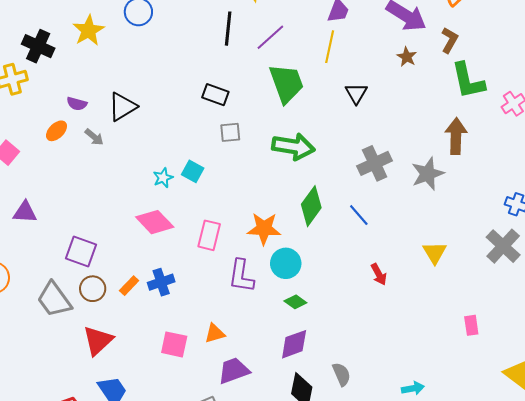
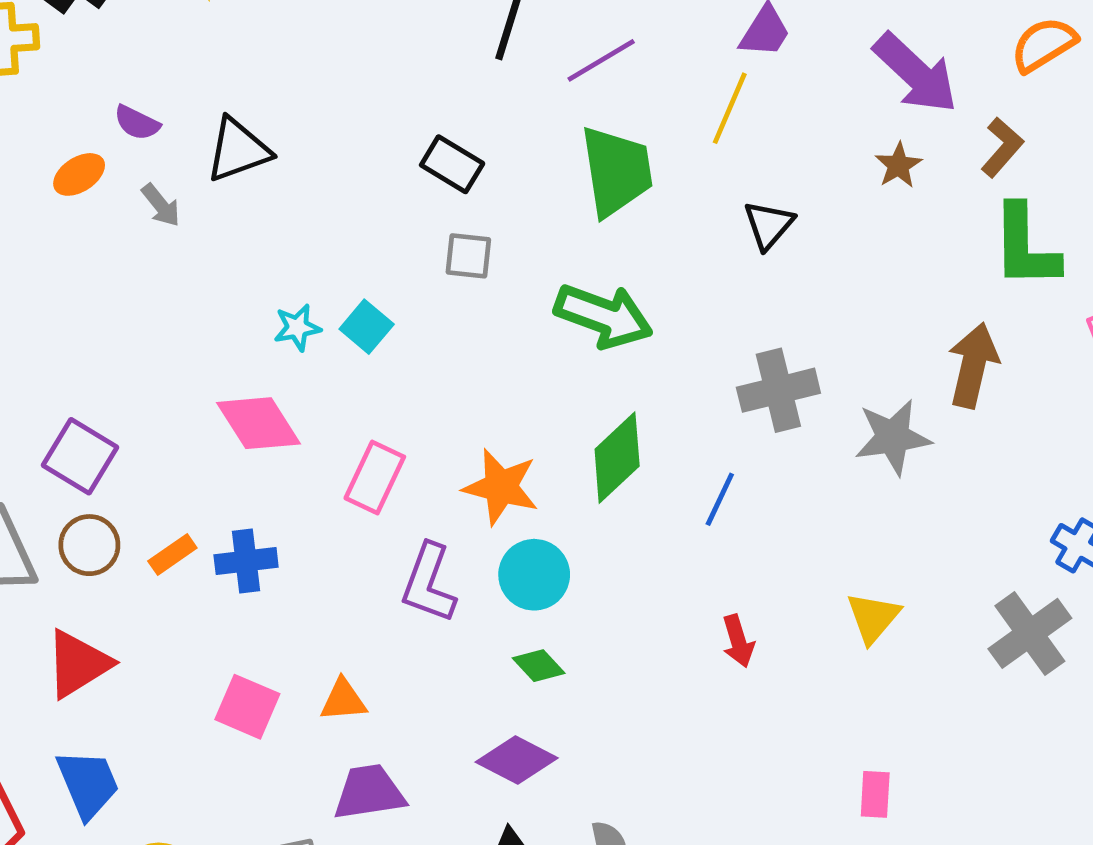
blue line: (359, 215) -> (720, 499), turned 55
pink rectangle: (471, 325) -> (875, 794), moved
purple diamond: (294, 344) -> (517, 760), turned 36

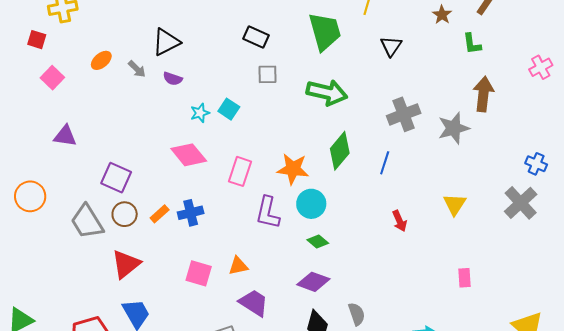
purple semicircle: (137, 123) -> (173, 79), moved
green L-shape: (1025, 246) -> (472, 44), moved, size x0.6
purple trapezoid: (369, 792) -> (254, 303), turned 48

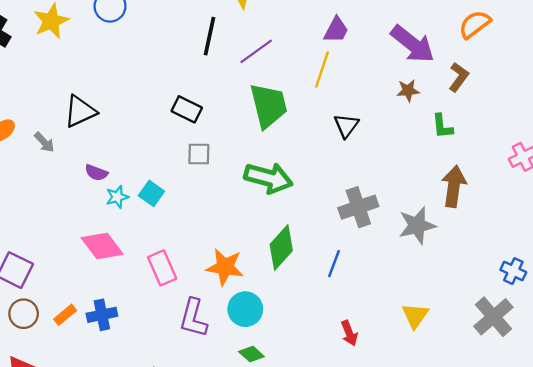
brown star: (442, 15) -> (408, 90), turned 30
purple semicircle: (173, 79) -> (96, 173), moved
pink rectangle: (240, 171) -> (162, 268), turned -44

